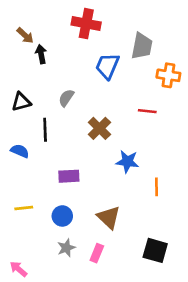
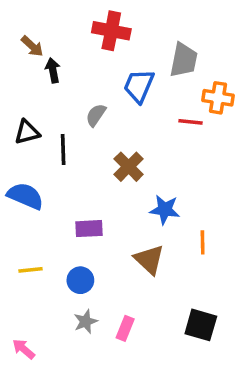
gray semicircle: (66, 98) -> (96, 115), moved
red line: (147, 111) -> (190, 122), moved
black line: (45, 130) -> (63, 149), moved
blue semicircle: (20, 151) -> (25, 196), size x1.5
brown triangle: (109, 217) -> (149, 260), moved

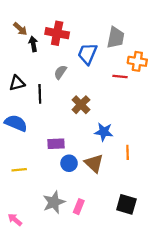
red cross: (111, 31) -> (57, 33), moved
blue circle: (80, 280) -> (69, 163), moved
gray star: (86, 321) -> (54, 202), size x1.5

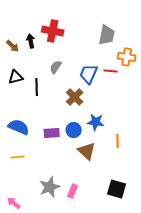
brown arrow: (20, 29) -> (13, 46), moved
blue trapezoid: (87, 54) -> (89, 74), moved
blue semicircle: (16, 123) -> (19, 127), moved
blue circle: (69, 163) -> (74, 130), moved

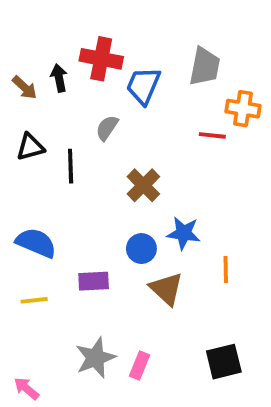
blue trapezoid: (89, 74) -> (143, 86), moved
purple rectangle: (52, 133) -> (94, 281), moved
black square: (117, 189) -> (224, 362), turned -30

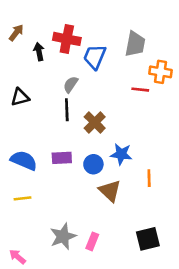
brown arrow: (25, 88) -> (16, 33), moved, turned -96
black line: (71, 166) -> (67, 110), moved
purple rectangle: (94, 281) -> (62, 158), moved

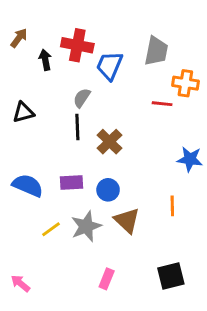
blue star: (121, 154) -> (190, 159), moved
yellow line: (23, 198) -> (51, 229), moved, turned -30
gray star: (63, 236) -> (86, 226), moved
pink arrow: (17, 257) -> (20, 283), moved

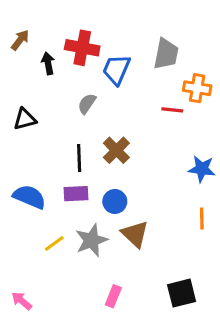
black line: (77, 127) -> (79, 158), moved
orange line: (172, 206) -> (202, 219), moved

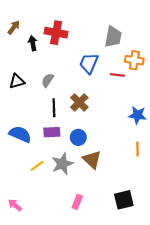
blue trapezoid: (116, 70) -> (89, 63), moved
gray semicircle: (87, 104) -> (48, 80), moved

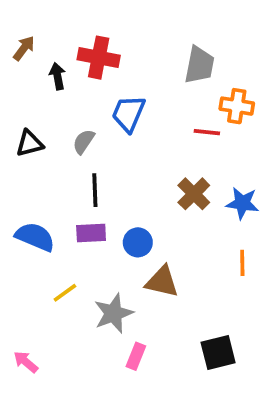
blue trapezoid: (89, 63) -> (128, 114), moved
brown cross: (79, 102) -> (194, 194), moved
brown triangle: (92, 160) -> (162, 282), turned -30
gray star: (62, 164) -> (114, 313), moved

